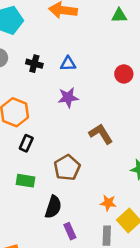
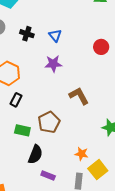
blue triangle: (68, 64) -> (55, 36), turned 48
green rectangle: (25, 181) -> (22, 130), moved
purple rectangle: (70, 231) -> (48, 175), turned -48

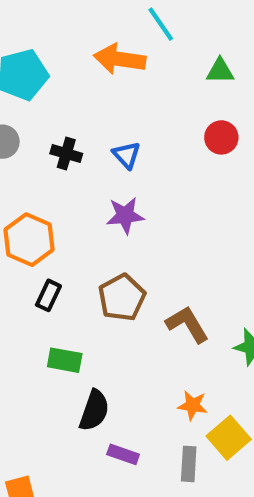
red circle: (101, 47) -> (221, 137), moved
brown L-shape: (79, 96) -> (187, 324), moved
brown pentagon: (49, 122) -> (122, 298), moved

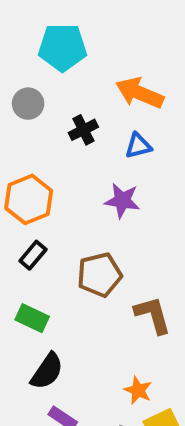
orange arrow: (120, 59) -> (140, 93), moved
black cross: (66, 154) -> (83, 130), turned 32
blue triangle: (127, 155) -> (138, 146), turned 44

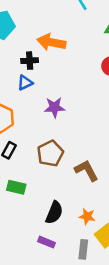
black cross: (83, 130) -> (30, 61), moved, turned 35
blue triangle: (138, 146) -> (25, 83), moved
black semicircle: (47, 371) -> (54, 213), moved

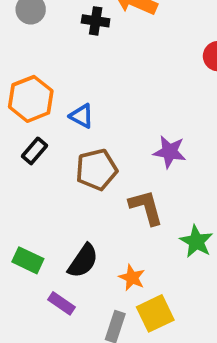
blue triangle: (25, 83) -> (82, 116), moved, turned 42
purple star: (54, 107) -> (170, 152), moved
green rectangle: (16, 187) -> (28, 260), moved

